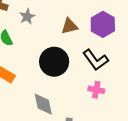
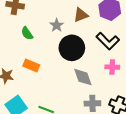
gray star: (27, 17) -> (57, 25), moved
gray diamond: (43, 104) -> (83, 77), moved

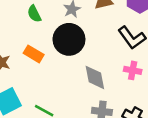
black circle: (72, 48) -> (69, 39), moved

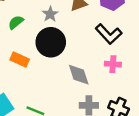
green semicircle: (34, 14) -> (16, 22), turned 84

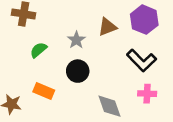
black circle: (51, 42) -> (78, 71), size x0.7

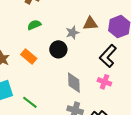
gray star: (76, 40) -> (72, 33), moved
black L-shape: (142, 60) -> (108, 56), turned 70

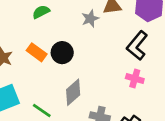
black circle: (58, 49) -> (62, 53), moved
gray diamond: (74, 83) -> (73, 92), moved, turned 55

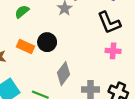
black L-shape: (137, 46) -> (109, 23), turned -50

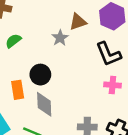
orange rectangle: (25, 47) -> (18, 90), moved, turned 56
gray diamond: (64, 74) -> (44, 104), moved, turned -40

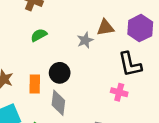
pink cross: (112, 85) -> (119, 92), moved

